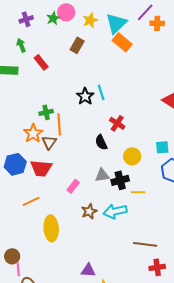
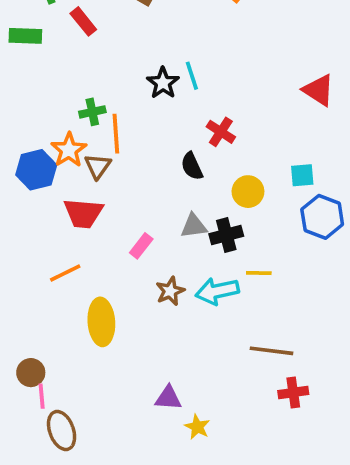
blue hexagon: (15, 164) -> (36, 170), moved
yellow line: (138, 192) -> (259, 273), moved

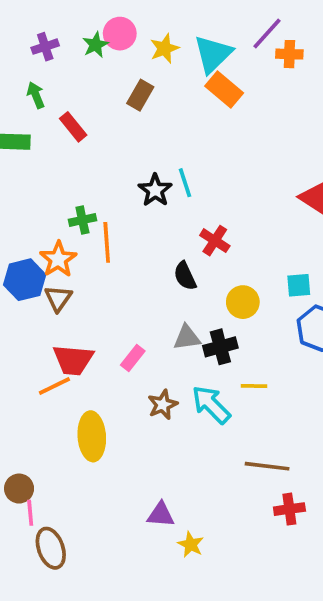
brown triangle: (98, 166) -> (58, 298), moved
red trapezoid: (83, 213) -> (73, 360), moved
cyan arrow: (217, 291) -> (211, 405), turned 57

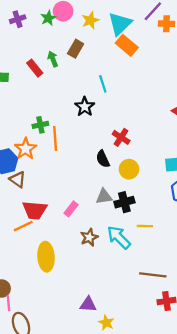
green arrow: (36, 95) -> (53, 59), moved
cyan line: (185, 183) -> (103, 84), moved
brown triangle: (58, 298) -> (18, 179), moved, turned -30
yellow circle: (243, 302) -> (129, 169), moved

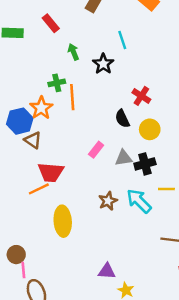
green arrow: (53, 59) -> (73, 52), moved
pink rectangle: (71, 209) -> (96, 150), moved

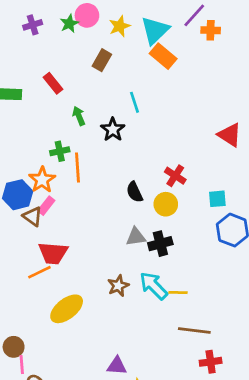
red cross: (141, 96) -> (175, 176), moved
pink rectangle: (96, 150) -> (46, 206), moved
yellow line: (166, 189) -> (178, 293), moved
yellow ellipse: (63, 221) -> (67, 309), turned 56

